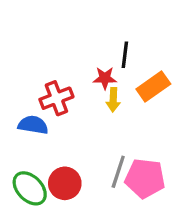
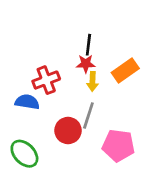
black line: (125, 55) -> (88, 45), moved
gray line: (118, 172) -> (88, 116), moved
red circle: (65, 183) -> (68, 130), moved

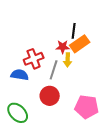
black line: (88, 45) -> (74, 31), moved
orange rectangle: (125, 71) -> (80, 44), moved
gray line: (88, 116) -> (54, 70), moved

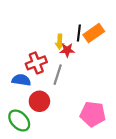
orange rectangle: (80, 44) -> (94, 33), moved
yellow arrow: (68, 60) -> (60, 42), moved
red circle: (50, 96) -> (39, 101), moved

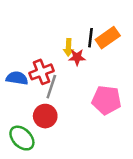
gray line: (58, 75) -> (51, 87), moved
blue semicircle: (21, 80) -> (17, 78), moved
pink pentagon: (93, 114) -> (106, 100), moved

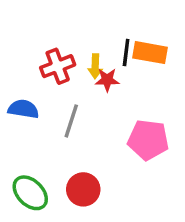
orange rectangle: (108, 38) -> (150, 53), turned 45
red cross: (42, 72) -> (58, 66), moved
red circle: (45, 116) -> (83, 189), moved

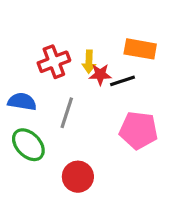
black line: (126, 53) -> (123, 81), moved, turned 65
green ellipse: (30, 193) -> (28, 145), moved

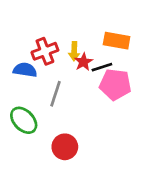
red star: (100, 74) -> (83, 62), turned -30
blue semicircle: (22, 102) -> (25, 70), moved
pink pentagon: (139, 130) -> (115, 84), moved

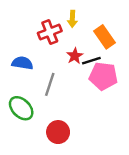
orange rectangle: (117, 41) -> (104, 37), turned 45
red cross: (45, 51) -> (50, 32), moved
yellow arrow: (74, 51) -> (72, 19), moved

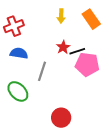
red cross: (50, 32) -> (14, 26), moved
orange rectangle: (104, 37) -> (91, 19), moved
red circle: (58, 132) -> (61, 118), moved

